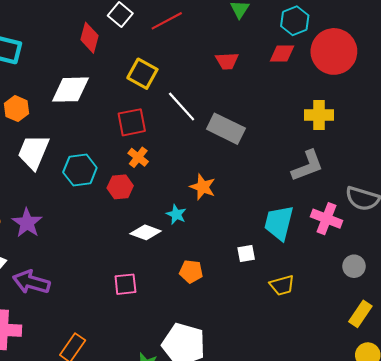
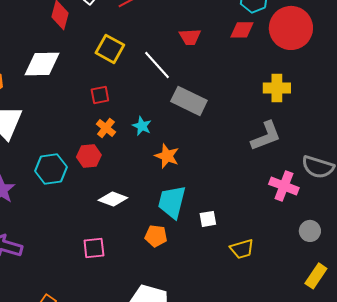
white line: (182, 106) -> (157, 65), moved
red square: (132, 122) -> (100, 95), size x0.7
cyan hexagon: (80, 170) -> (51, 169), moved
cyan star: (176, 214) -> (142, 126), moved
cyan trapezoid: (279, 223) -> (172, 202), moved

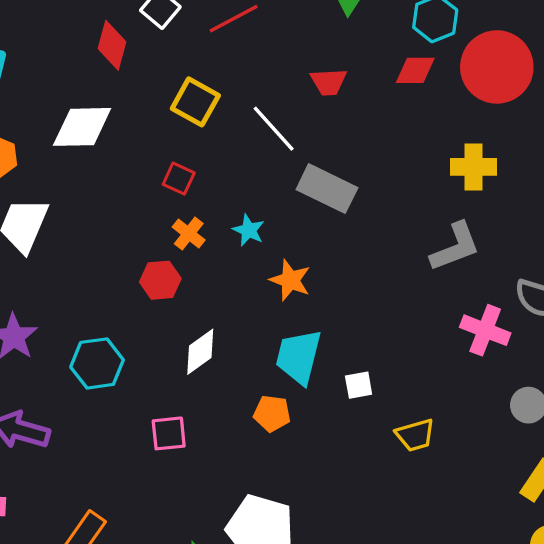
red square: (100, 95) -> (179, 179), turned 36
cyan hexagon: (51, 169) -> (97, 363), moved
white diamond: (113, 199) -> (200, 352), turned -56

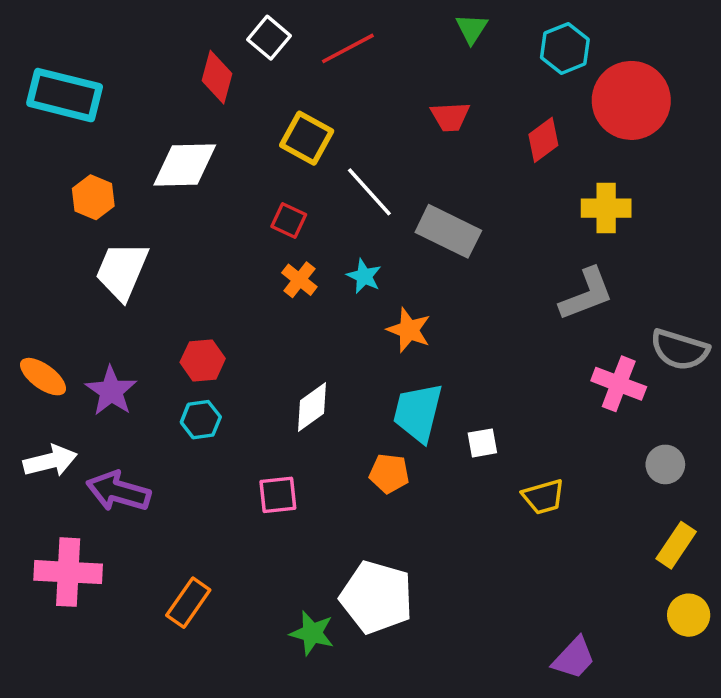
red diamond: (415, 70) -> (543, 140), moved, turned -36
white line: (274, 129) -> (369, 192), moved
red hexagon: (160, 280) -> (203, 360), moved
cyan hexagon: (97, 363) -> (201, 420), size x0.7

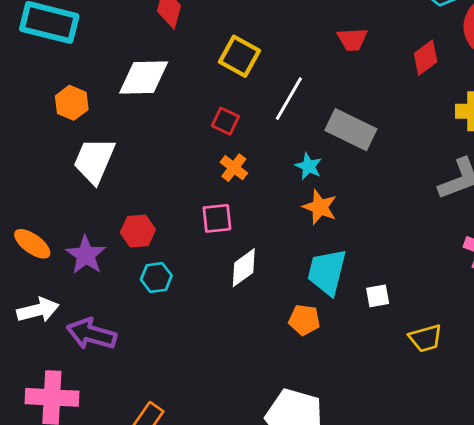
white line: (369, 192) -> (289, 99), turned 72
cyan star: (364, 276) -> (309, 166), moved
red hexagon: (203, 360) -> (138, 231), moved
pink square: (278, 495) -> (217, 218), moved

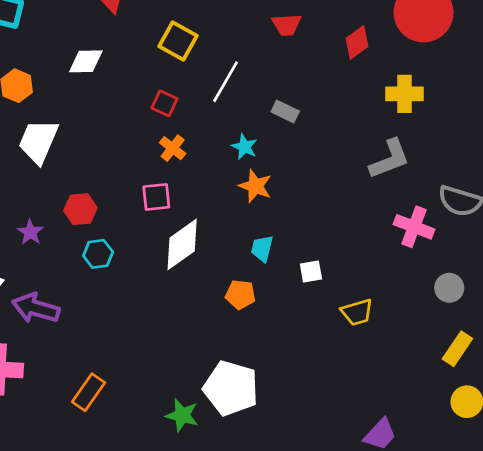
white diamond: (144, 77) -> (86, 61), size x0.7
gray rectangle: (351, 130) -> (285, 112), size x0.6
purple star: (86, 255) -> (30, 232), size x0.7
white diamond: (244, 268) -> (182, 244), size x1.4
cyan trapezoid: (327, 272) -> (262, 248), size x0.6

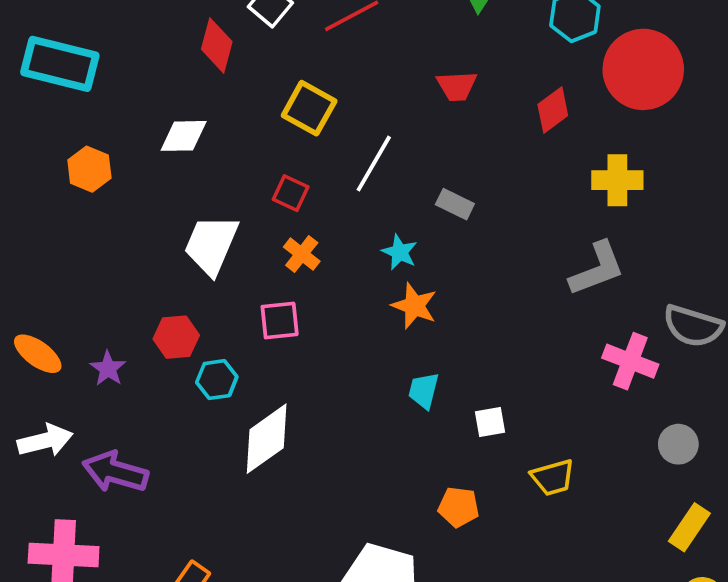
white trapezoid: (38, 141) -> (211, 245), moved
white diamond: (182, 244) -> (267, 439), moved
cyan hexagon: (98, 254) -> (217, 380), moved
orange pentagon: (240, 295) -> (459, 507), moved

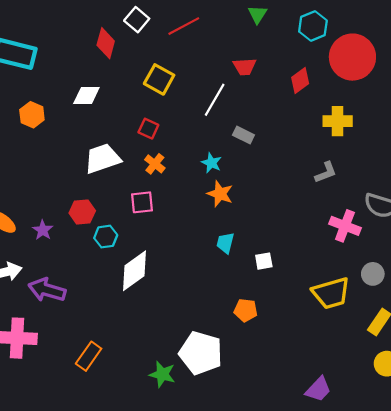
white line: (374, 164) -> (215, 100), moved
white trapezoid: (211, 245) -> (102, 159), turned 48
gray L-shape: (597, 269) -> (326, 172), size x0.7
yellow trapezoid: (553, 477) -> (331, 293), moved, size x1.5

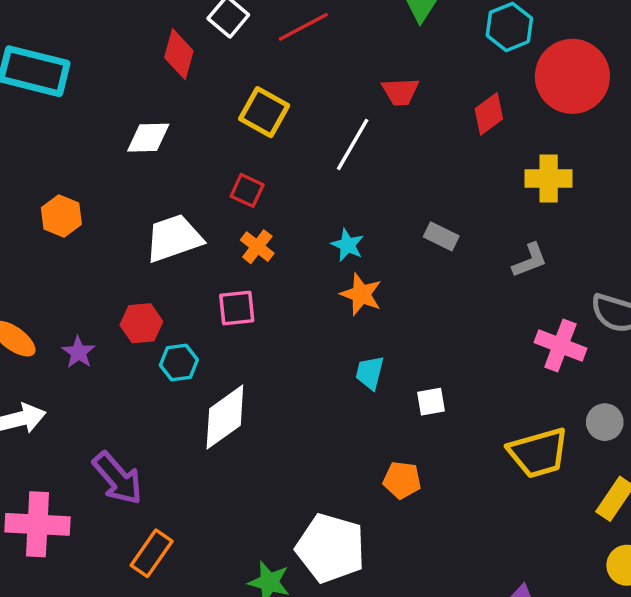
orange hexagon: (32, 115) -> (61, 216), moved
gray rectangle: (243, 135) -> (441, 236), moved
purple arrow: (47, 290) -> (118, 478), moved, turned -147

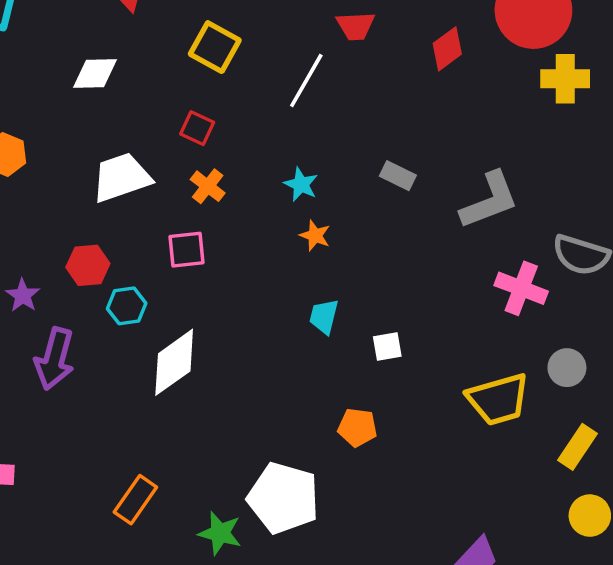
yellow cross: (549, 179) -> (565, 79), moved
gray L-shape: (530, 260) -> (489, 200), size x1.6
orange star: (361, 294) -> (315, 236), size x0.7
purple arrow: (118, 478) -> (54, 359), moved, turned 56
orange rectangle: (152, 553) -> (135, 500), moved

